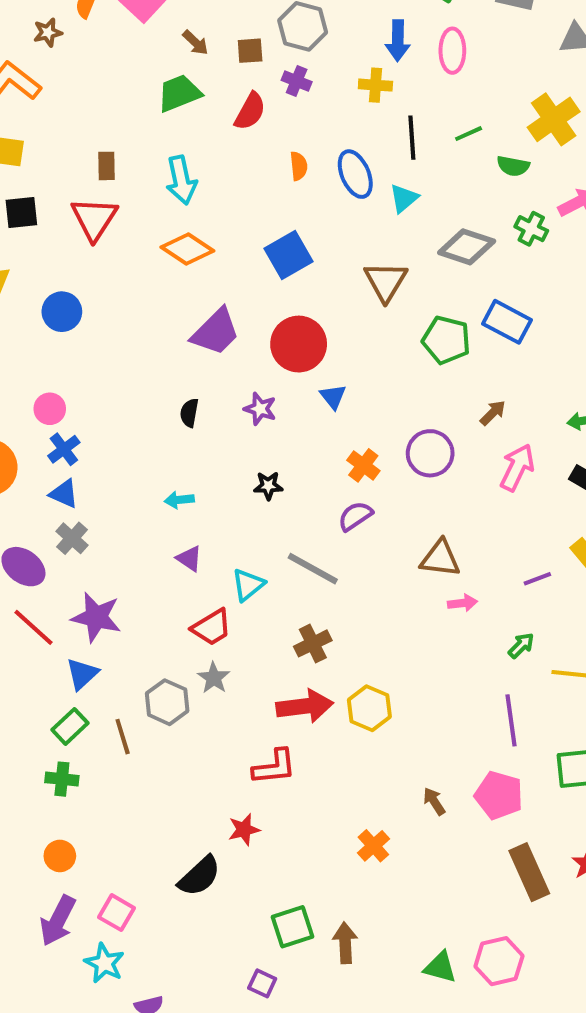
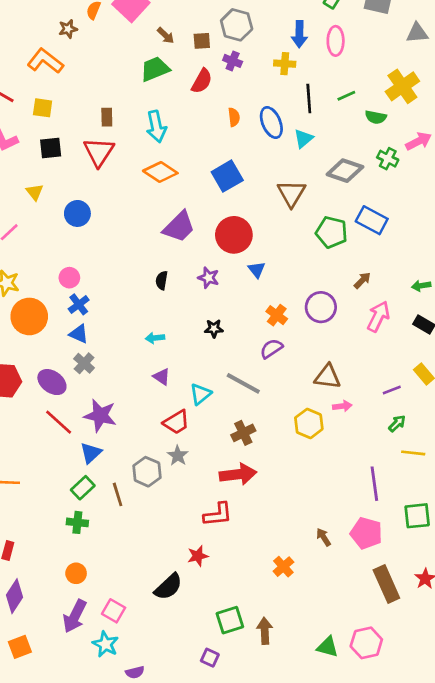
green arrow: (521, 646) -> (397, 423), moved
yellow hexagon: (369, 708) -> (309, 423), moved

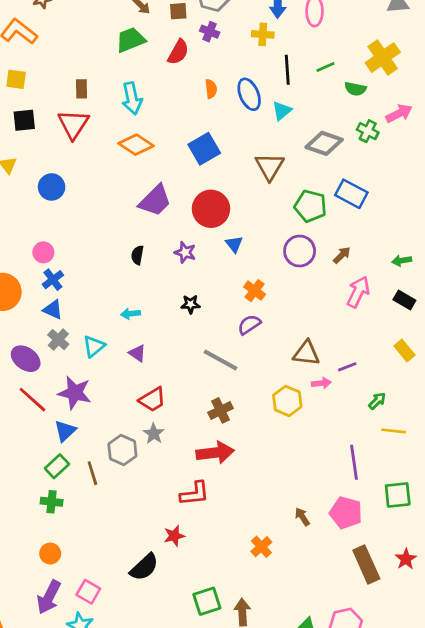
purple circle: (321, 307) -> (300, 251), moved
purple line: (392, 390) -> (347, 367), moved
cyan triangle: (200, 394) -> (94, 346), moved

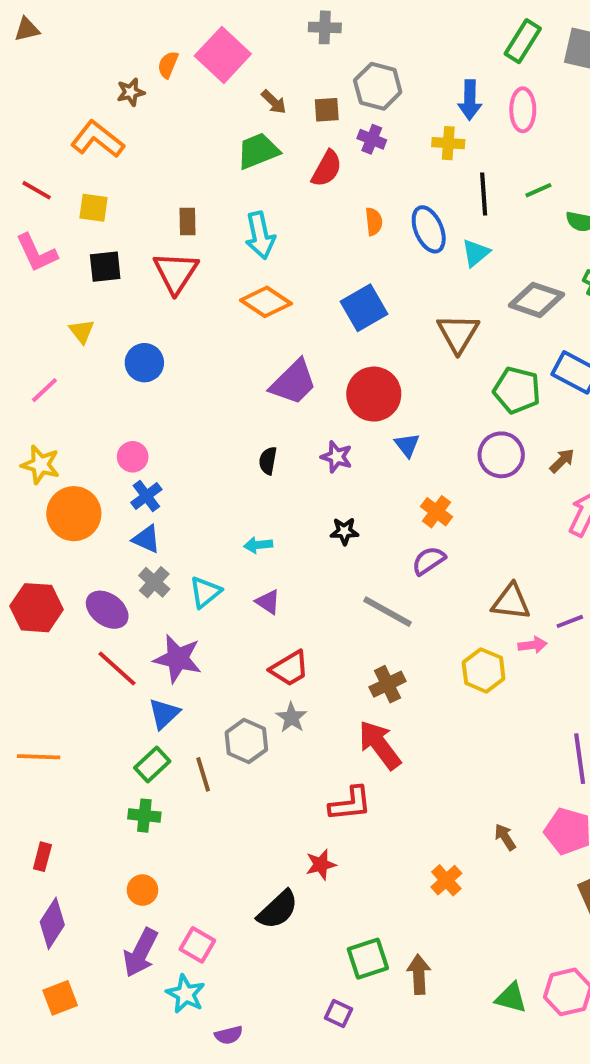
red arrow: (215, 453) -> (380, 745), turned -120

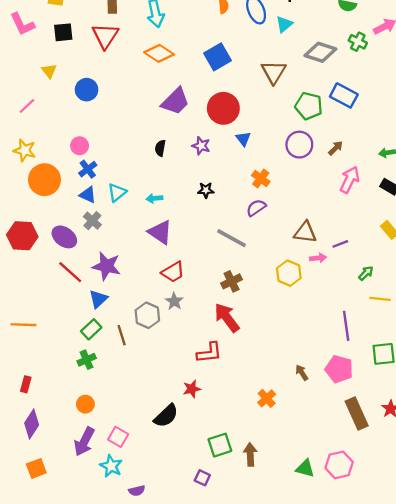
cyan triangle: (205, 592) -> (117, 193), moved
purple triangle: (268, 602) -> (160, 232), size x1.6
green cross: (144, 816) -> (87, 360), turned -30

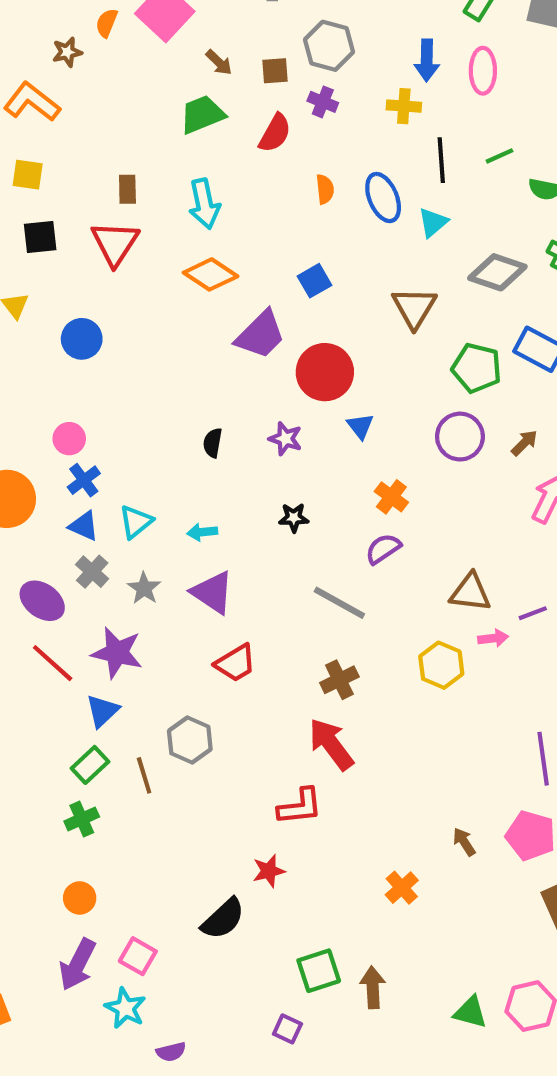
blue square: (218, 57) -> (314, 281), size x0.7
purple trapezoid: (175, 101) -> (260, 335), moved
gray star: (174, 301) -> (144, 588), moved

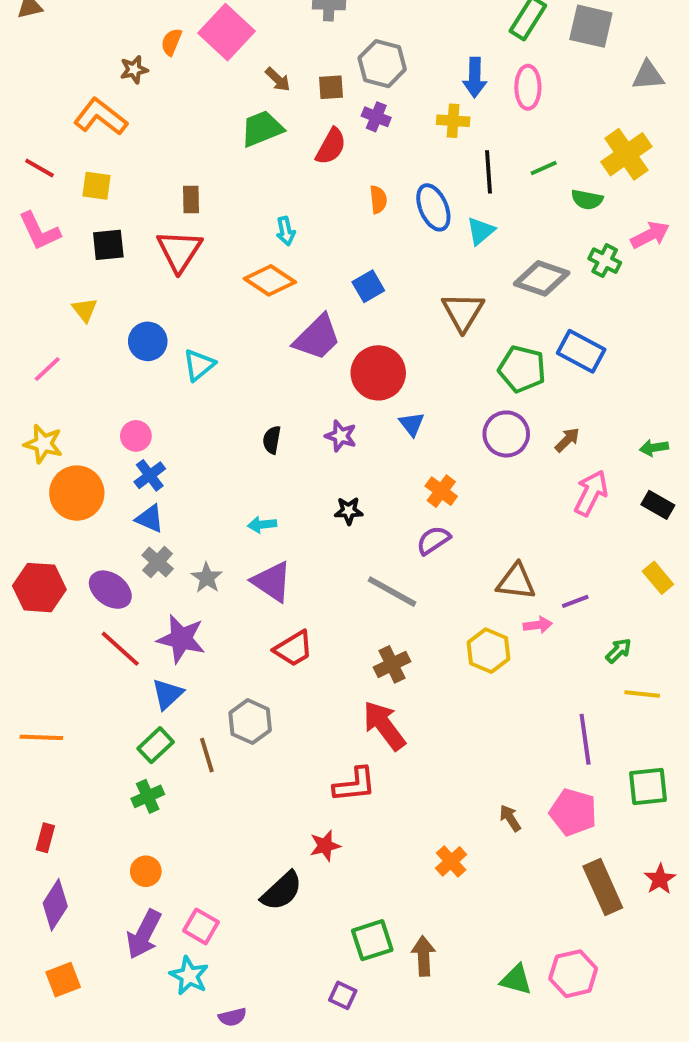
cyan arrow: (204, 204) -> (286, 231), moved, size x0.6
cyan triangle: (136, 522) -> (199, 365), moved

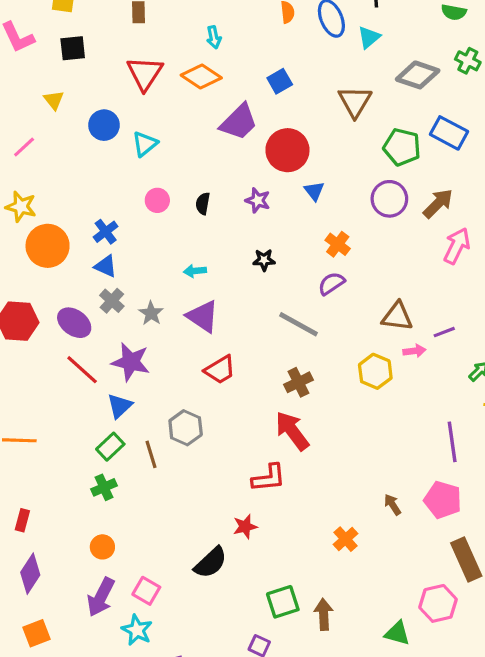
red triangle: (179, 251) -> (145, 73), moved
pink circle: (136, 436) -> (157, 200), moved
brown arrow: (567, 440) -> (438, 203), size x1.5
pink hexagon: (573, 974) -> (438, 603), moved

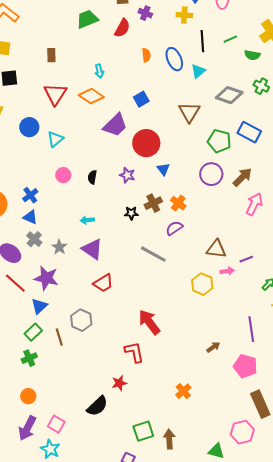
brown cross: (298, 382) -> (153, 203), moved
red L-shape: (269, 478) -> (134, 352), turned -95
brown arrow: (393, 505) -> (213, 347), moved, turned 88

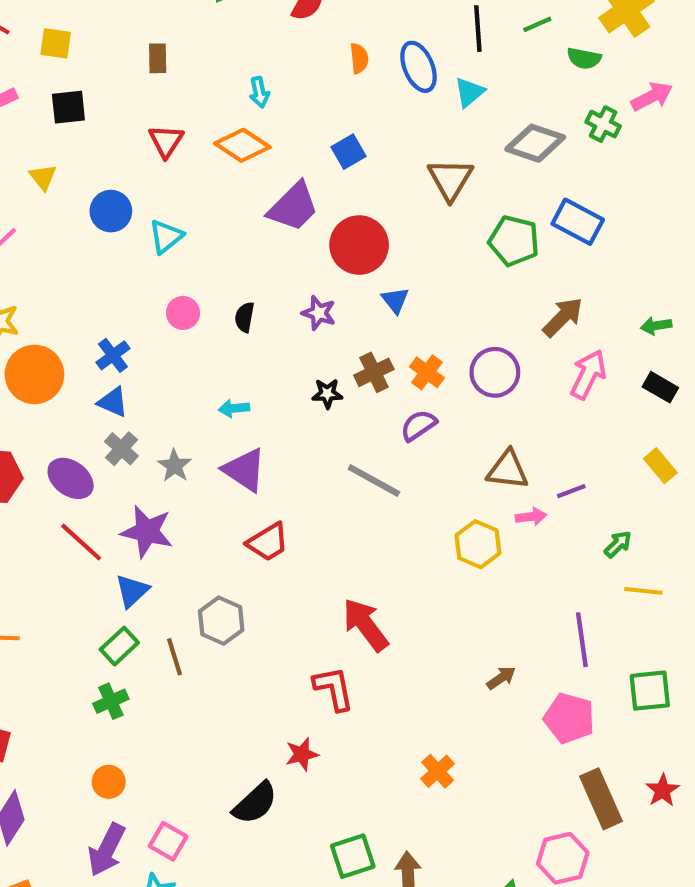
red triangle: (55, 94) -> (166, 141), size x0.7
purple circle: (211, 174) -> (495, 372), moved

